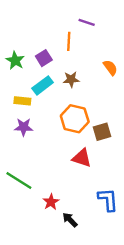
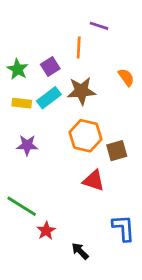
brown star: (71, 79) -> (81, 91), size x1.5
yellow rectangle: (22, 101) -> (22, 103), moved
red star: (51, 202) -> (46, 231), moved

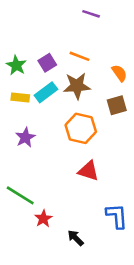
purple line: (99, 26) -> (91, 14), moved
orange line: (79, 47) -> (79, 56), moved, turned -72
purple star: (27, 145) -> (25, 137), turned -30
brown square: (117, 151) -> (117, 105), moved

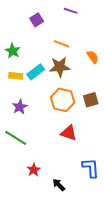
purple square: (47, 63) -> (37, 20), moved
brown square: (117, 105) -> (91, 100), moved
green line: (20, 195) -> (16, 138), moved

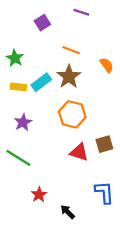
brown star: (60, 67) -> (69, 77), turned -30
brown square: (91, 100) -> (104, 144), moved

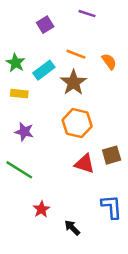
orange semicircle: (107, 65) -> (109, 62), moved
cyan rectangle: (41, 82) -> (44, 70), moved
purple star: (23, 122) -> (24, 132), turned -30

